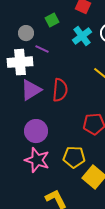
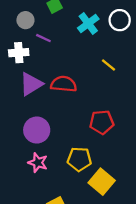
white cross: (20, 62) -> (19, 53), size x0.7
red semicircle: (60, 90) -> (64, 84), turned -90
pink star: (37, 160) -> (38, 163), size x0.7

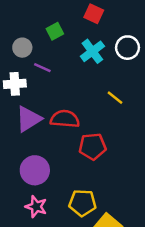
red pentagon: (102, 122) -> (92, 146), moved

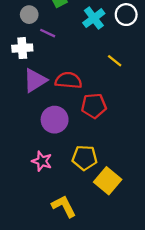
purple circle: (35, 170) -> (55, 120), moved

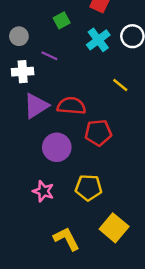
gray circle: (29, 15) -> (19, 36), moved
yellow square: (108, 181) -> (114, 228), moved

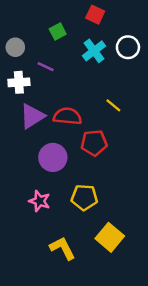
yellow line: (120, 85) -> (113, 105), moved

